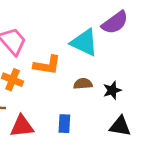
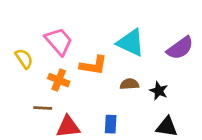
purple semicircle: (115, 23) -> (180, 48), moved
black star: (112, 90) -> (159, 91), turned -30

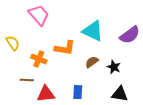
pink trapezoid: (59, 41) -> (39, 15), moved
brown semicircle: (129, 84) -> (92, 62), turned -32

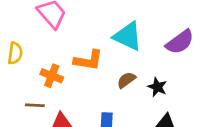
yellow semicircle: (13, 43) -> (15, 53), turned 42

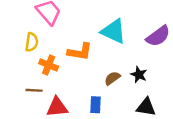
yellow semicircle: (15, 53) -> (32, 42), moved
brown semicircle: (126, 80) -> (112, 78), moved

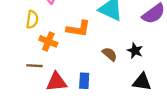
brown semicircle: (112, 78) -> (110, 54), turned 77
blue rectangle: (95, 105) -> (84, 81), moved

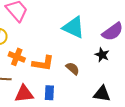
orange L-shape: (78, 29) -> (43, 63), moved
black star: (135, 51) -> (102, 55), moved

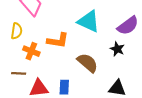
orange L-shape: (43, 63) -> (58, 40), moved
brown semicircle: (73, 68) -> (88, 63), size x1.5

